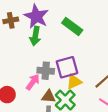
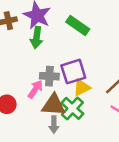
brown triangle: (49, 96) -> (54, 105), size x1.5

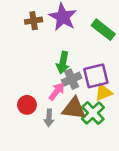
green arrow: (37, 38) -> (63, 63), moved
gray cross: (49, 76) -> (72, 79), turned -30
gray arrow: (54, 125) -> (49, 118), moved

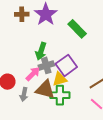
purple square: (96, 76) -> (66, 65), turned -30
yellow triangle: (103, 92) -> (60, 79), moved
green cross: (93, 113) -> (60, 95), turned 36

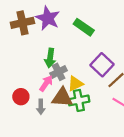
brown cross: (22, 14) -> (22, 23), size x1.5
purple square: (66, 65) -> (102, 65), moved

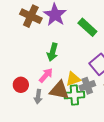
brown cross: (22, 23) -> (31, 16), turned 30
gray cross: (59, 72) -> (87, 86), moved

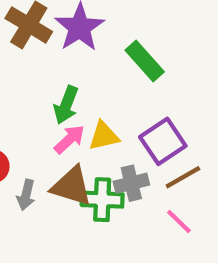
pink arrow: (46, 75) -> (69, 139), moved
yellow triangle: (73, 79) -> (104, 136), moved

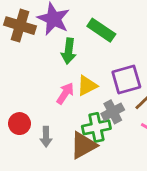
green arrow: (66, 105) -> (69, 51), moved
purple square: (163, 141) -> (126, 79), turned 32
brown triangle: (72, 186) -> (83, 145), moved, turned -32

